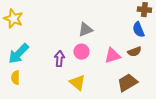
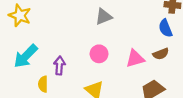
gray triangle: (85, 30) -> (104, 17), moved
purple arrow: (59, 59) -> (59, 65), moved
yellow semicircle: (15, 78) -> (43, 84), moved

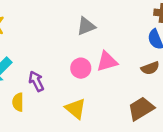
pink triangle: (135, 58) -> (107, 62), moved
purple arrow: (59, 65) -> (36, 81), turned -30

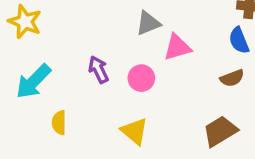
pink triangle: (107, 62) -> (177, 47), moved
purple arrow: (36, 81) -> (99, 70), moved

